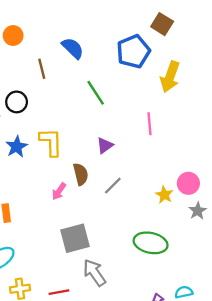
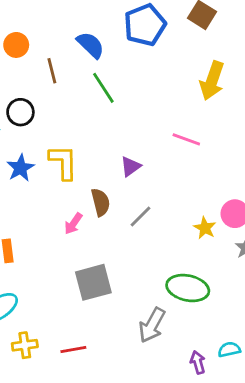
orange circle: (13, 36) -> (16, 45), moved
blue pentagon: (133, 52) -> (145, 25), moved
green line: (96, 93) -> (103, 88), moved
pink line: (149, 124) -> (186, 139), turned -65
gray arrow: (94, 273) -> (152, 325), moved, turned -116

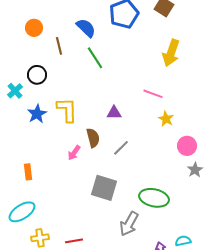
purple triangle: (131, 166) -> (114, 113), turned 35
yellow star: (205, 228) -> (166, 119), moved
gray square: (93, 282) -> (104, 188), moved, turned 32

